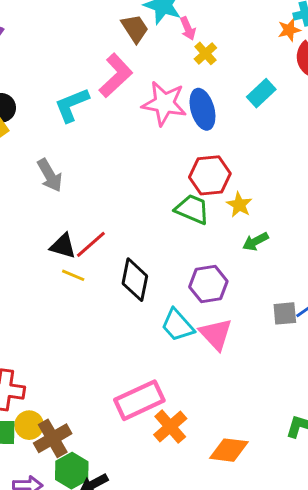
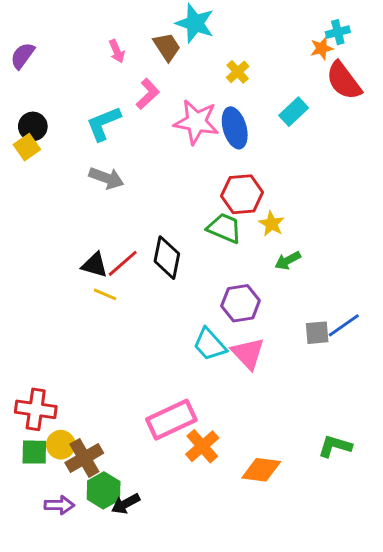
pink arrow: (188, 28) -> (117, 51), moved
pink L-shape: (116, 75) -> (148, 94), size x0.7
gray arrow: (50, 175) -> (106, 178), moved, turned -40
black diamond: (135, 280) -> (167, 258), moved

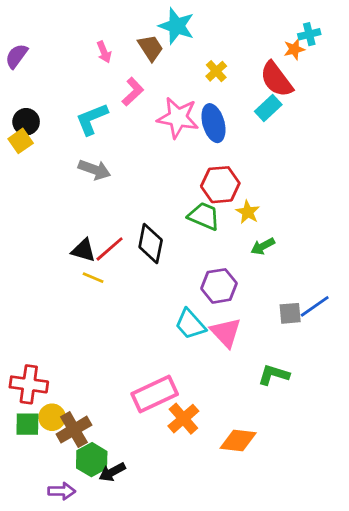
red semicircle: (344, 81) -> (276, 79), moved
green L-shape: (335, 446) -> (274, 375), moved
purple arrow: (59, 505) -> (62, 491), moved

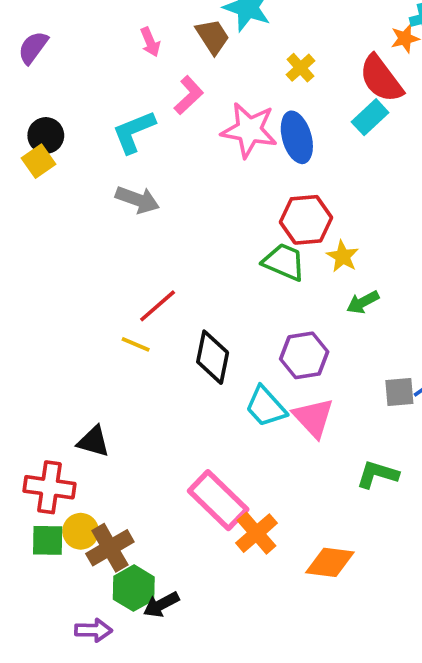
black diamond: (151, 244) -> (213, 357), moved
black triangle: (84, 250) -> (93, 441), moved
pink rectangle: (155, 394) -> (218, 500), turned 69

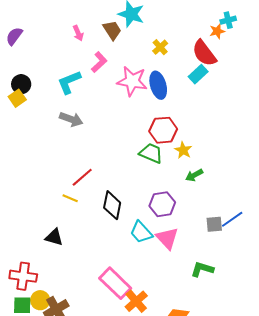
black triangle: (93, 441) -> (54, 237), moved

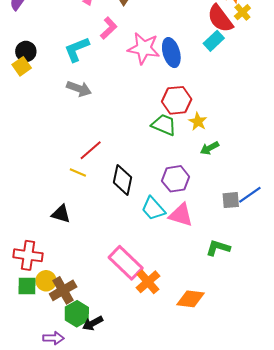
yellow cross: (160, 47) -> (242, 12), moved
pink triangle: (167, 238) -> (181, 215), turned -30

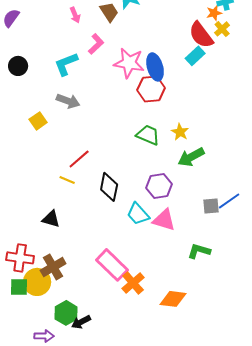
yellow square: (22, 66) -> (38, 121), moved
red hexagon: (177, 100) -> (151, 89), moved
green arrow: (210, 148) -> (191, 157), size x1.5
yellow circle: (46, 281) -> (37, 282), size x1.4
brown cross: (63, 290) -> (53, 267), moved

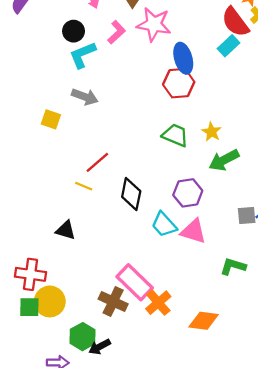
pink star: (129, 63) -> (154, 24), moved
black circle: (18, 66) -> (74, 31), moved
yellow square: (38, 121) -> (51, 119), turned -36
brown cross: (53, 267) -> (113, 301), moved, turned -35

